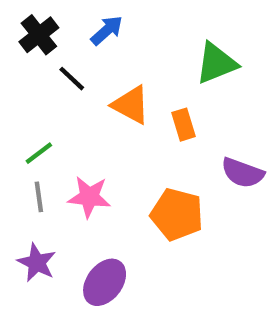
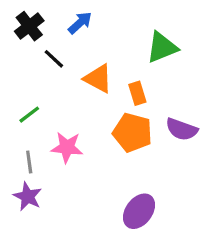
gray line: (39, 197) -> (29, 162), moved
orange pentagon: (177, 214) -> (132, 133), moved
purple ellipse: (105, 282) -> (139, 211), moved

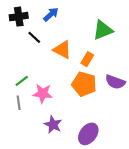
black cross: (29, 26) -> (19, 17), turned 30
orange rectangle: (137, 93) -> (87, 59), turned 48
green line: (29, 115) -> (22, 81), moved
purple star: (28, 196) -> (53, 125), moved

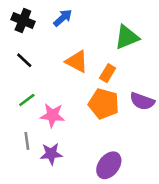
black cross: (19, 17) -> (23, 20), turned 30
black line: (34, 37) -> (24, 60), moved
gray line: (19, 103) -> (27, 141), moved
purple star: (53, 125) -> (51, 154), moved, turned -30

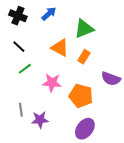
green triangle: (127, 37) -> (84, 29), moved
green line: (27, 100) -> (25, 69), moved
orange pentagon: (104, 104) -> (81, 96), moved
pink star: (52, 115) -> (52, 83), moved

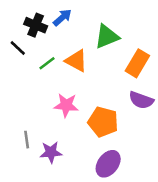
black cross: (18, 16) -> (36, 25), moved
black line: (19, 47) -> (18, 48), moved
orange rectangle: (84, 57) -> (137, 63), moved, size x1.5
green line: (25, 69) -> (47, 63), moved

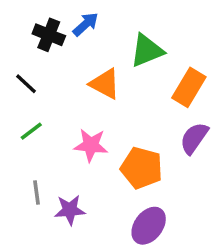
black line: (18, 48) -> (26, 84), moved
green line: (47, 63) -> (31, 131), moved
purple semicircle: (141, 100) -> (194, 138), turned 105

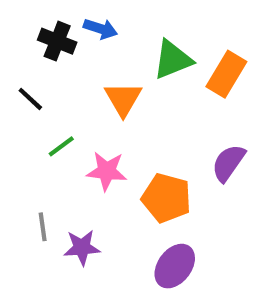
blue arrow: (86, 24) -> (100, 29), turned 60
orange triangle: (105, 84) -> (123, 99), turned 32
orange rectangle: (189, 87) -> (226, 74), moved
green line: (31, 131) -> (61, 146), moved

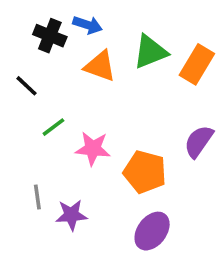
orange triangle: (123, 99) -> (100, 66), moved, turned -40

